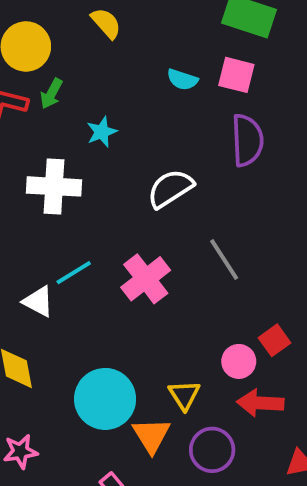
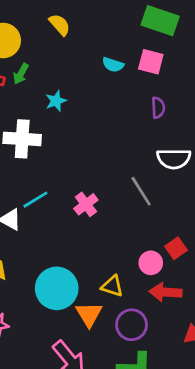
purple semicircle: (247, 140) -> (158, 108), size x0.6
white semicircle: (170, 189) -> (174, 159), moved, turned -148
pink cross: (146, 279) -> (86, 204), size x0.7
yellow triangle: (184, 395) -> (112, 286), turned -40

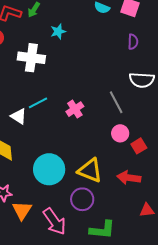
pink circle: (151, 263) -> (120, 133), moved
yellow triangle: (112, 286) -> (90, 170), size x1.5
orange triangle: (89, 314) -> (22, 210), moved
purple circle: (132, 325) -> (82, 199), moved

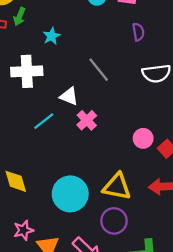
gray line: (116, 102) -> (99, 70), moved
white triangle: (19, 116) -> (69, 96), moved

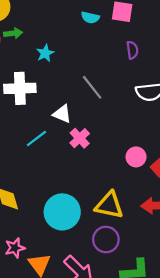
green arrow: (19, 17) -> (13, 33), turned -120

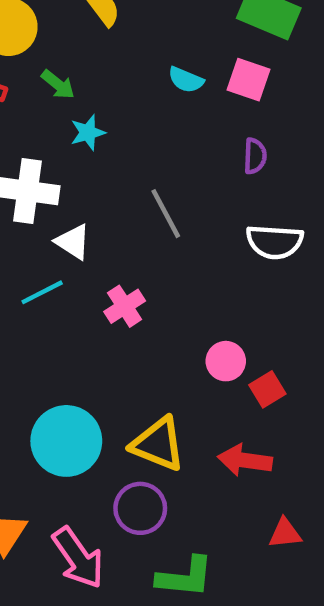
green arrow: (13, 33) -> (58, 84), moved, turned 36
white triangle: (62, 114) -> (73, 242), moved

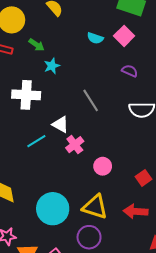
pink square: (249, 80) -> (124, 36), turned 30
purple semicircle: (255, 156) -> (130, 71), turned -63
white triangle: (73, 242) -> (61, 124), moved
pink circle: (226, 361) -> (103, 166), moved

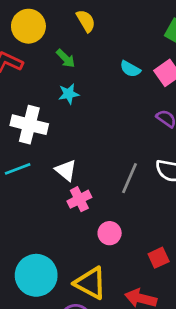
green arrow: (36, 45) -> (66, 58), moved
gray line: (91, 100) -> (130, 178), moved, turned 45
cyan line: (36, 141) -> (18, 169), moved

